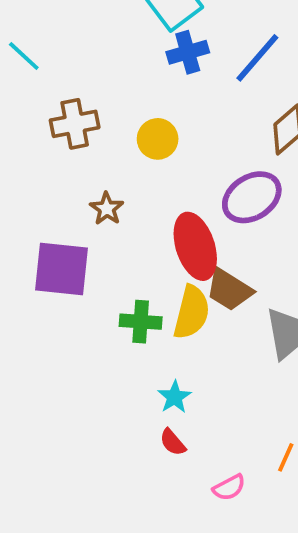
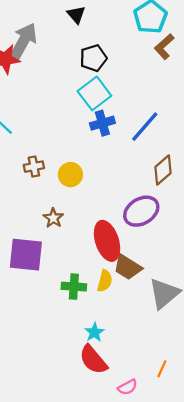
brown cross: (75, 124) -> (34, 167), size x0.7
yellow circle: (158, 139) -> (70, 175), moved
yellow semicircle: (191, 312) -> (105, 281), size x0.7
red semicircle: (173, 442) -> (93, 360), size x1.8

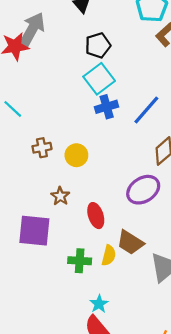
red ellipse: (107, 241) -> (96, 216), moved, size x0.7

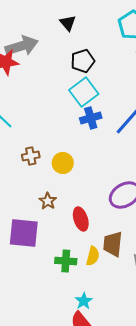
gray arrow: (32, 29) -> (22, 46), turned 44
brown trapezoid: (130, 242) -> (113, 244), turned 64

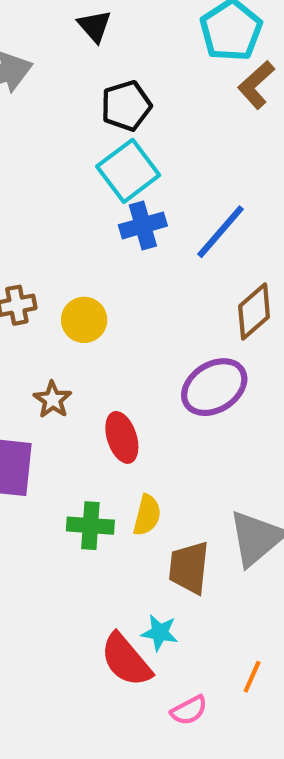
brown trapezoid: (113, 244) -> (189, 568), moved
cyan star: (84, 301) -> (160, 633), moved, turned -30

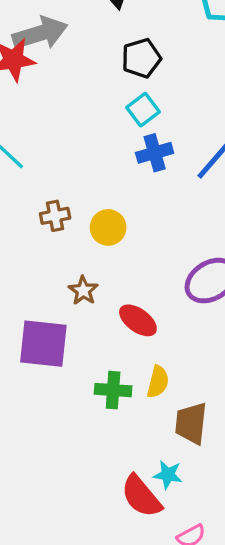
cyan square: (128, 171) -> (143, 110), size x0.7
red ellipse: (122, 437) -> (138, 320), turned -36

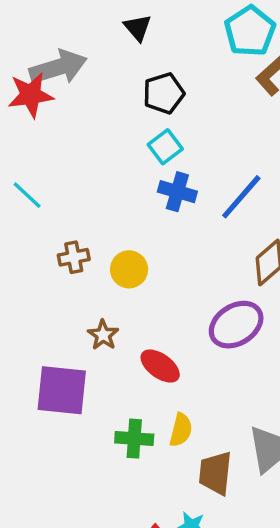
blue cross: (155, 153) -> (177, 192), turned 32

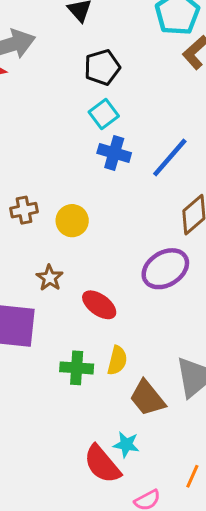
brown trapezoid: (215, 473) -> (147, 398), turned -45

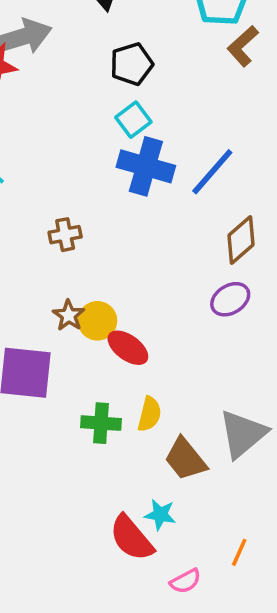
blue cross: (114, 153) -> (146, 166), size x1.4
brown cross: (24, 210) -> (65, 235), moved
yellow circle: (72, 221) -> (97, 321), moved
purple ellipse: (165, 269) -> (230, 299), moved, size x0.7

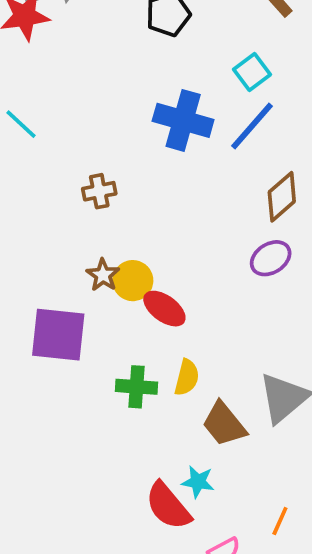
cyan square: (133, 120) -> (252, 72), moved

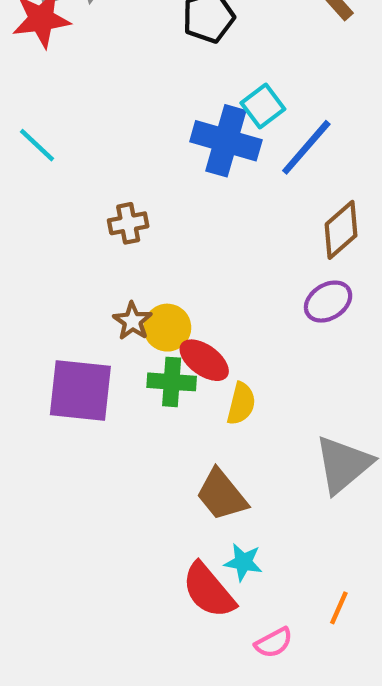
cyan square: (252, 72) -> (263, 106), moved
yellow semicircle: (187, 377) -> (241, 404), moved
green cross: (136, 387) -> (172, 382), moved
brown trapezoid: (224, 424) -> (222, 495), moved

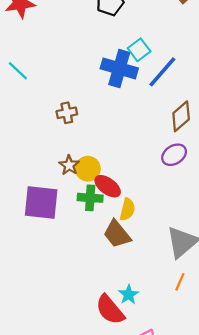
brown trapezoid: (222, 495) -> (117, 234), moved
cyan star: (243, 562) -> (129, 295), turned 30
orange line: (339, 608) -> (180, 282), moved

